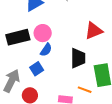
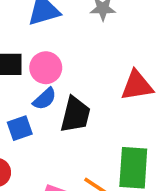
black trapezoid: (78, 58) -> (75, 115), moved

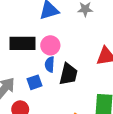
blue semicircle: (45, 99) -> (50, 64), turned 136

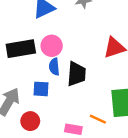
blue square: (35, 82) -> (41, 89), turned 32

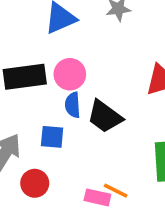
black trapezoid: (77, 74) -> (105, 117), turned 120
orange line: (98, 119) -> (116, 191), moved

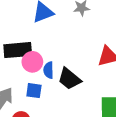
pink circle: (70, 74) -> (32, 62), moved

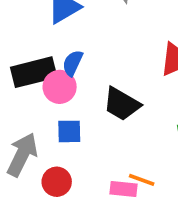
blue semicircle: (49, 70) -> (73, 63), moved, turned 35

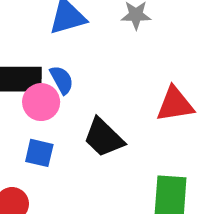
blue semicircle: (73, 63) -> (62, 80), turned 112

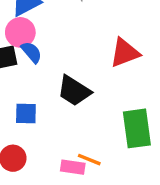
pink circle: (41, 102) -> (20, 32), moved

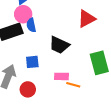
blue semicircle: (31, 52) -> (31, 25), turned -144
pink rectangle: (73, 167) -> (62, 76), moved

